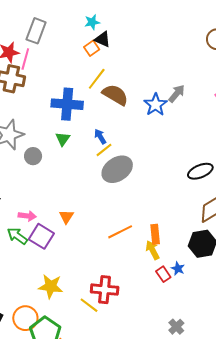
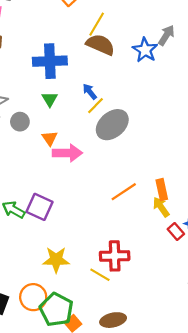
yellow line: (97, 79) -> (97, 24), moved
pink arrow: (27, 216) -> (67, 153), moved, size x1.5
orange triangle: (66, 217) -> (50, 138), moved

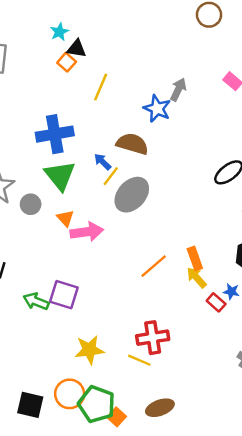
brown semicircle: (100, 45) -> (132, 144), moved
green triangle: (50, 99) -> (60, 176), size x1.8

